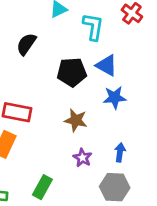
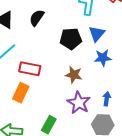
blue triangle: (107, 65) -> (97, 34), turned 42
purple star: (82, 158) -> (79, 103), size x1.6

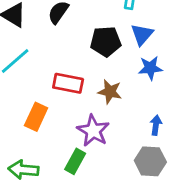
red rectangle: (30, 69) -> (68, 83), moved
purple star: (79, 103) -> (93, 131), moved

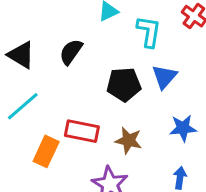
blue star: (150, 68) -> (183, 128), moved
orange rectangle: (36, 117) -> (46, 151), moved

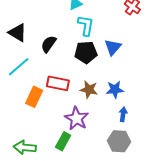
cyan L-shape: (149, 32) -> (86, 25), moved
black semicircle: (71, 52) -> (49, 44), moved
blue star: (183, 128) -> (115, 90), moved

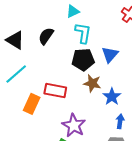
black semicircle: (49, 44) -> (46, 36), moved
brown star: (89, 90) -> (92, 83), moved
blue star: (115, 90) -> (112, 97), turned -30

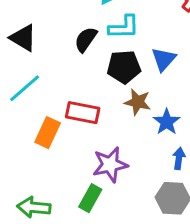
cyan L-shape: (83, 33) -> (124, 27), turned 80
black semicircle: (46, 36) -> (86, 39), moved
purple star: (74, 125) -> (110, 165), turned 30

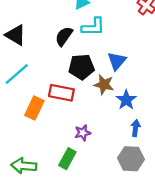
blue triangle: (164, 59) -> (117, 61), moved
black pentagon: (124, 67) -> (81, 67), moved
purple star: (110, 165) -> (83, 133), size x0.6

